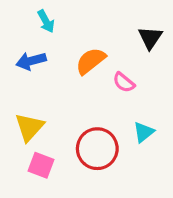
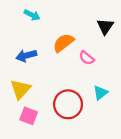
cyan arrow: (46, 21) -> (32, 15), turned -35
blue arrow: (31, 61) -> (26, 56), moved

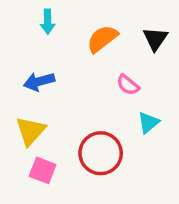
cyan arrow: (32, 15) -> (48, 22), turned 63
orange semicircle: (63, 43) -> (102, 39), moved
cyan triangle: (101, 93) -> (148, 122), moved

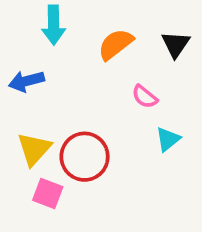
cyan arrow: (48, 22) -> (54, 25), size x1.4
blue arrow: (39, 82) -> (26, 81), moved
red circle: (101, 153) -> (85, 157), moved

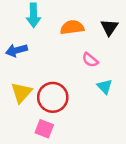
orange semicircle: (116, 44) -> (72, 27), turned 30
cyan triangle: (168, 139) -> (105, 86), turned -35
pink square: (48, 193) -> (44, 129), moved

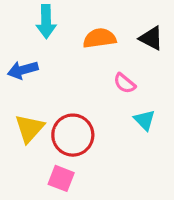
black triangle: (109, 27) -> (151, 38), turned -36

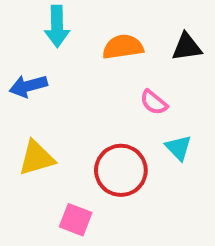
black triangle: (151, 38) -> (187, 47), turned -36
yellow triangle: (29, 128) -> (37, 158), turned 32
red circle: (73, 135) -> (121, 170), moved

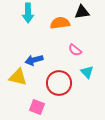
black triangle: (187, 47) -> (82, 12), moved
blue arrow: (28, 86) -> (34, 60), moved
yellow triangle: (37, 158) -> (18, 77), turned 30

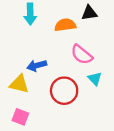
pink semicircle: (75, 50) -> (82, 55), size x1.5
pink square: (37, 107) -> (20, 117), moved

